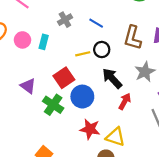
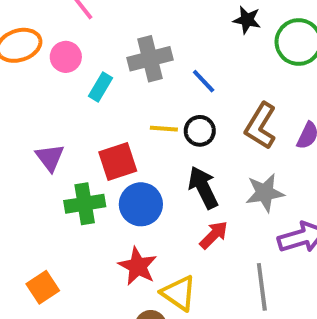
gray cross: (65, 20) -> (150, 59), size x1.5
pink circle: (22, 40) -> (66, 57), moved
green cross: (53, 105) -> (85, 204), turned 30

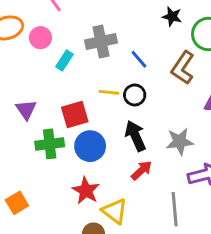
brown L-shape: (261, 126) -> (183, 68), moved

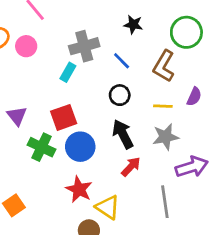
black star: (172, 17) -> (133, 25), moved
cyan rectangle: (64, 60) -> (68, 72), moved
yellow line: (109, 92) -> (163, 106), moved
green cross: (50, 144) -> (42, 147), turned 36

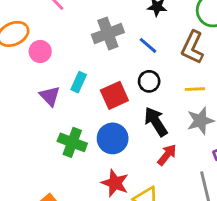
pink circle: (26, 46) -> (40, 51), moved
cyan rectangle: (68, 72) -> (79, 82), moved
purple triangle: (17, 116) -> (50, 96), moved
red square: (64, 117) -> (114, 95), moved

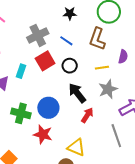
red square: (114, 95) -> (45, 61), moved
red star: (115, 183) -> (43, 134), moved

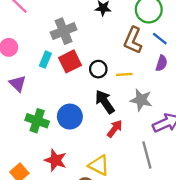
blue line: (66, 41) -> (160, 39), moved
yellow line: (102, 68) -> (124, 74), moved
cyan rectangle: (21, 71) -> (45, 60), moved
gray star: (108, 89) -> (141, 100), turned 30
red star: (43, 134) -> (55, 160), moved

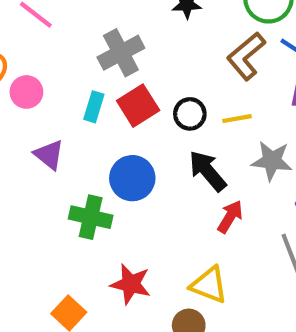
brown L-shape: (133, 40) -> (246, 56), turned 32
blue circle: (70, 117) -> (132, 178), moved

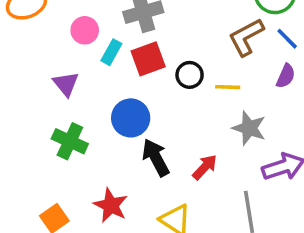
pink circle: (26, 92) -> (85, 30), moved
black arrow: (208, 171) -> (156, 158), moved
green cross: (91, 217) -> (70, 141), moved

